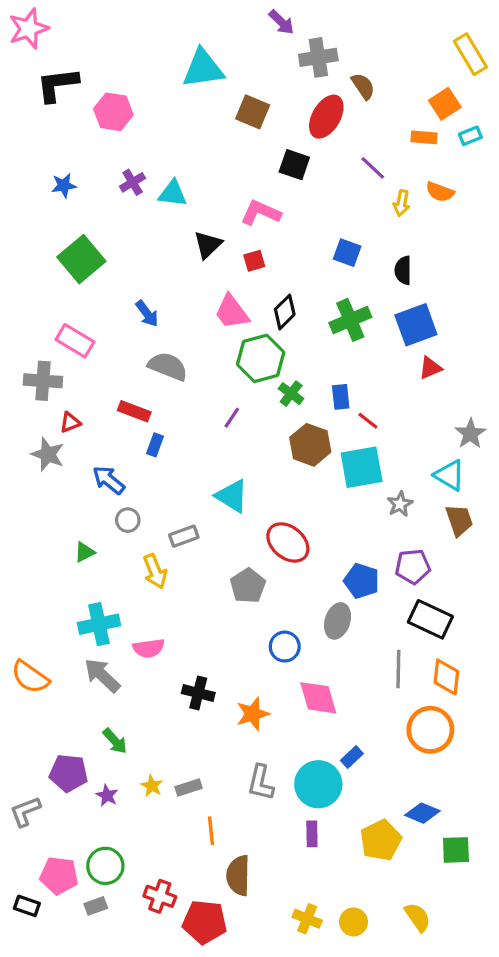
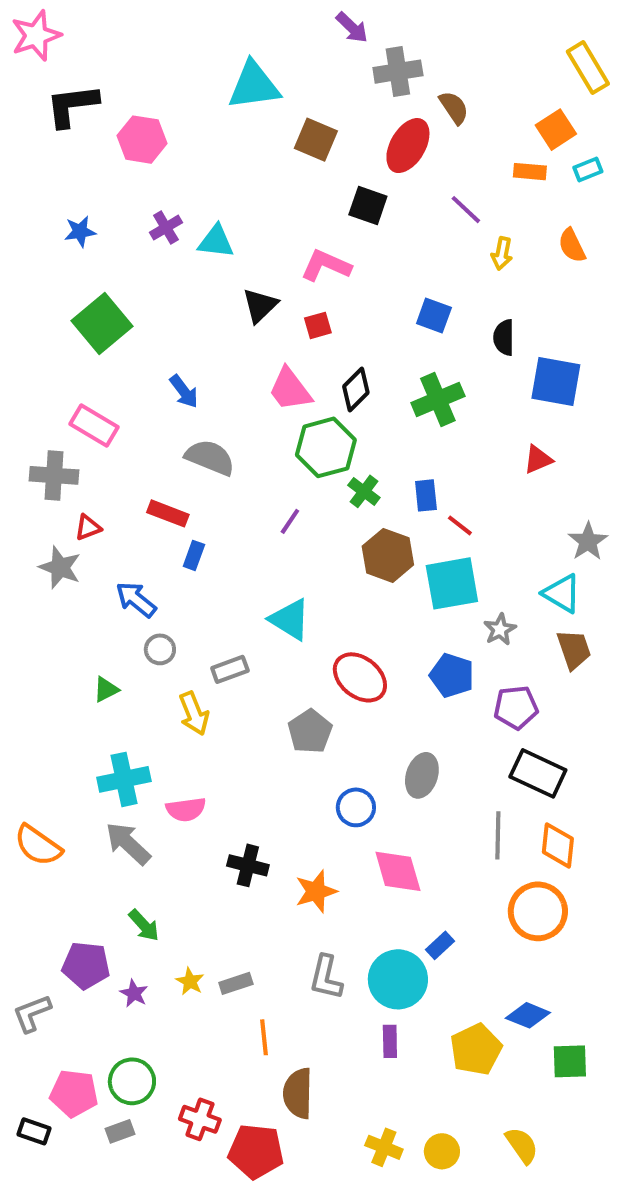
orange semicircle: (440, 192) -> (572, 246), moved, turned 44
blue square: (416, 325) -> (556, 381), moved, turned 30
blue pentagon: (362, 581) -> (452, 675), moved

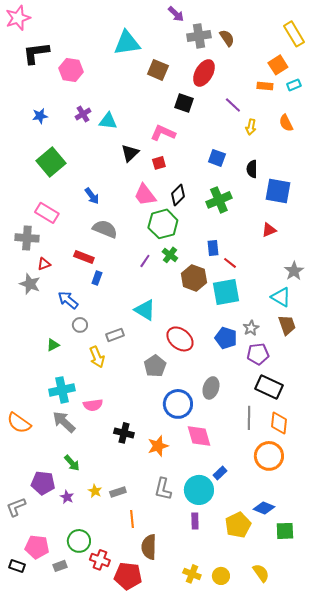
brown semicircle: (454, 108) -> (227, 38), moved
green cross: (364, 491) -> (170, 255), moved
gray star: (500, 629) -> (251, 328), moved
blue circle: (356, 807) -> (178, 404), size x1.5
green circle: (132, 1081) -> (79, 541), moved

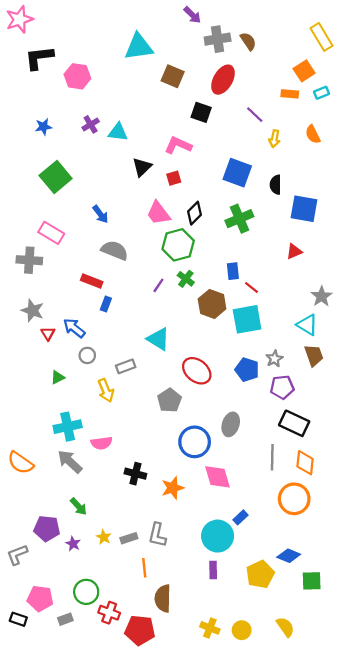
blue square: (217, 158) -> (237, 173), size x1.5
red triangle: (44, 264) -> (48, 334), moved, turned -40
gray L-shape: (163, 489) -> (157, 535), moved

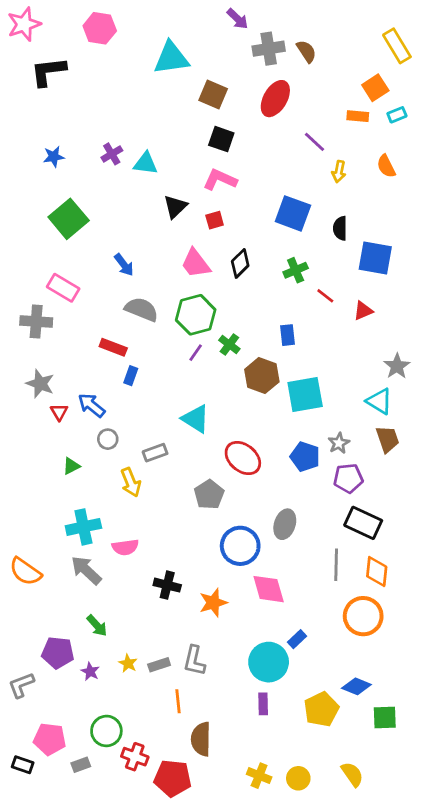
pink hexagon: (77, 76) -> (100, 28), moved
black square: (201, 112) -> (221, 139), moved
green cross: (239, 219) -> (296, 270), size x0.7
green hexagon: (178, 245) -> (196, 315), moved
red line: (251, 288) -> (325, 296), moved

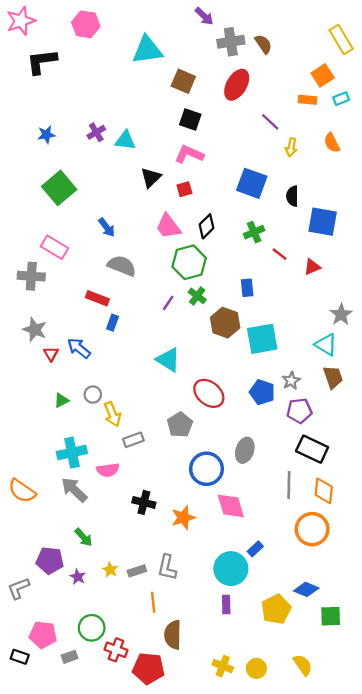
green hexagon: (196, 315) -> (189, 262), moved
gray circle: (108, 439) -> (93, 395), moved
gray rectangle: (155, 453) -> (133, 440), moved

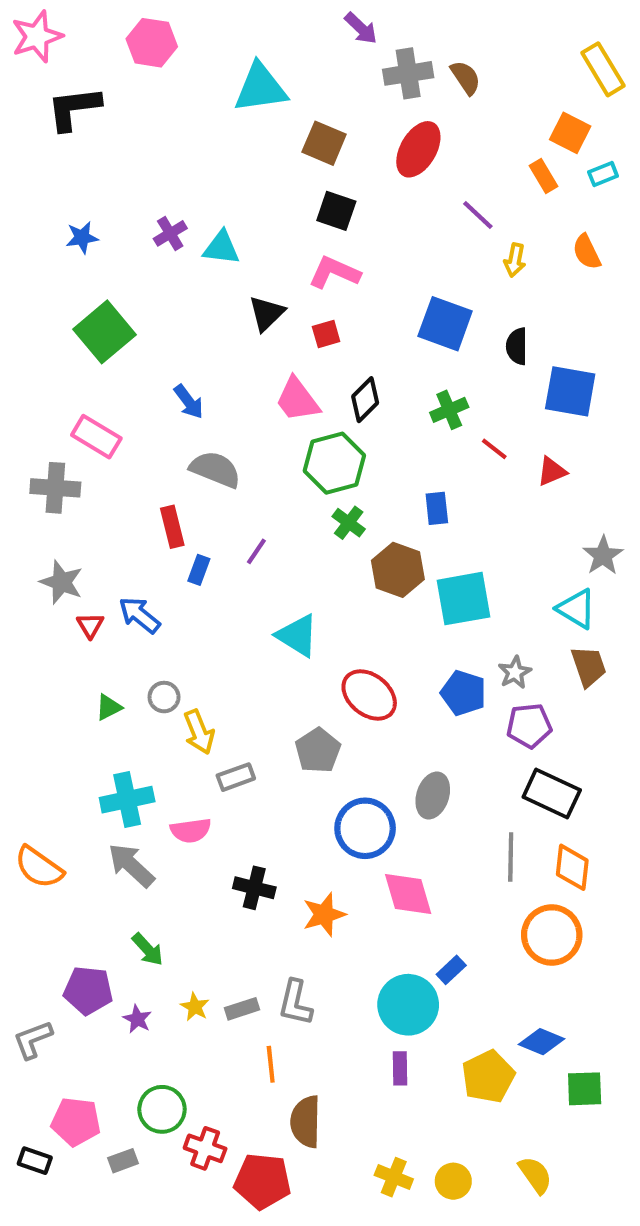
orange square: (323, 75) -> (570, 133), turned -30
orange rectangle: (307, 100) -> (544, 176), turned 54
red rectangle: (97, 298) -> (172, 527), turned 55
purple line: (168, 303) -> (256, 551), moved

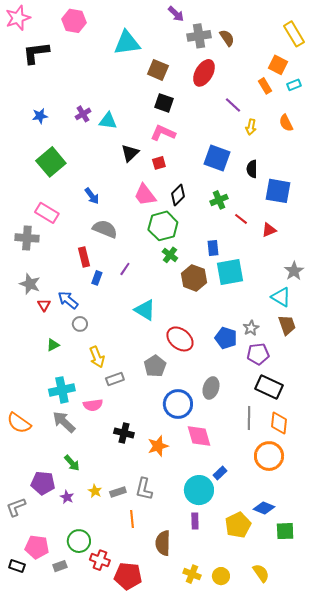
cyan square: (464, 599) -> (230, 272), moved
gray circle: (164, 697) -> (80, 324), moved
brown semicircle: (306, 1122) -> (163, 543), moved

